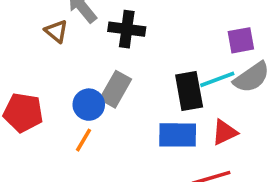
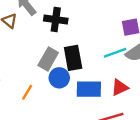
black rectangle: (189, 91) -> (73, 58), moved
blue circle: (89, 105) -> (59, 78), moved

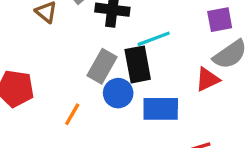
cyan line: (115, 53) -> (154, 39), moved
red triangle: (120, 88) -> (207, 79), moved

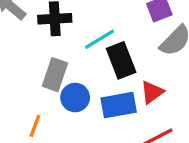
black rectangle: (138, 64) -> (121, 60), moved
red triangle: (207, 79) -> (152, 92), moved

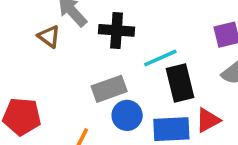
gray rectangle: (55, 75) -> (109, 89), turned 44

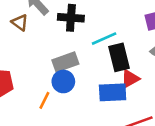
blue circle: (127, 115) -> (63, 81), moved
red triangle: (208, 120) -> (130, 79), moved

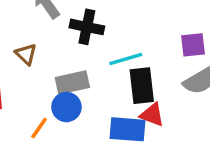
brown triangle: (20, 22) -> (26, 54), moved
red triangle: (130, 79) -> (152, 115), turned 42

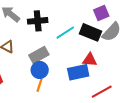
black rectangle: (142, 86) -> (90, 32), moved, turned -45
orange line: (39, 128) -> (39, 85), moved

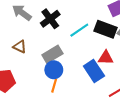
black cross: (38, 21) -> (50, 19), turned -30
blue rectangle: (78, 72) -> (94, 71), turned 70

